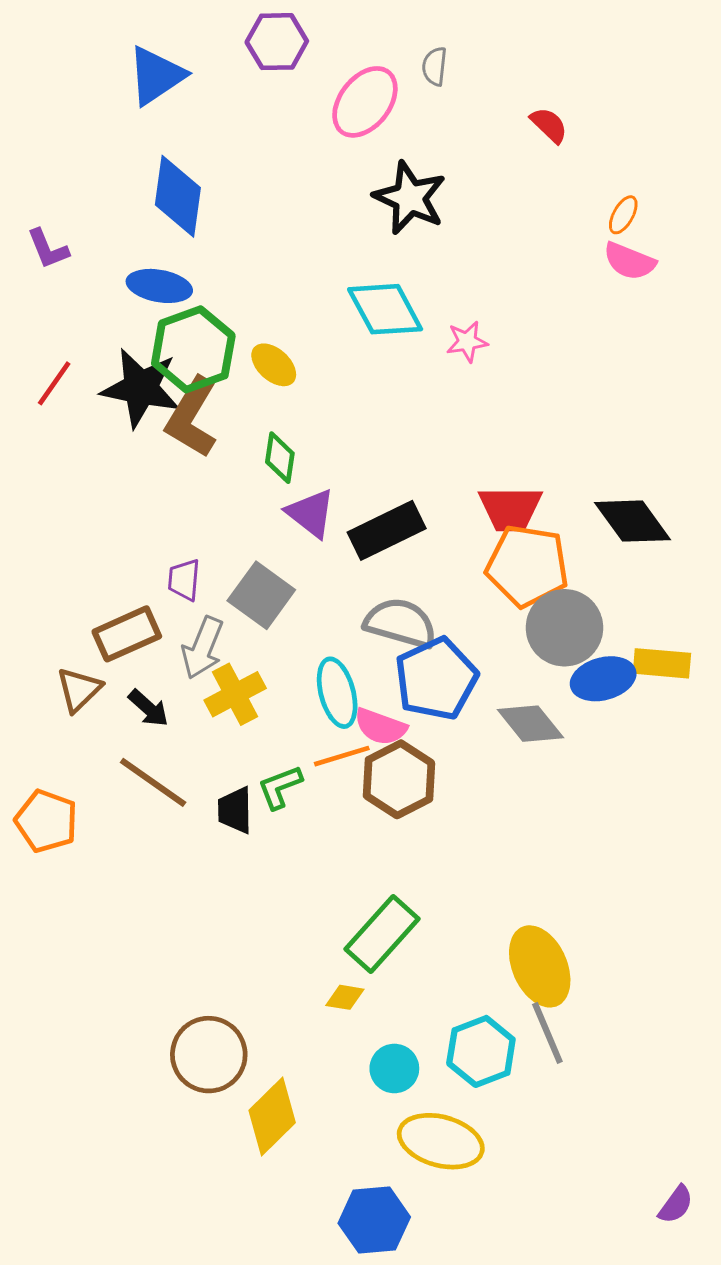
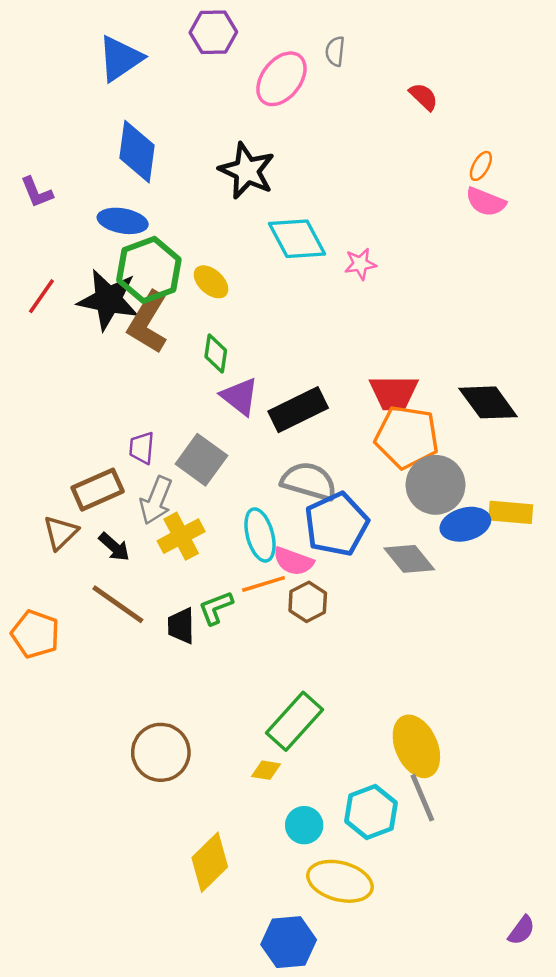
black star: (410, 198) -> (247, 171), moved
brown hexagon: (399, 779) -> (308, 602), size x0.7
brown circle: (209, 1055) -> (161, 752), moved

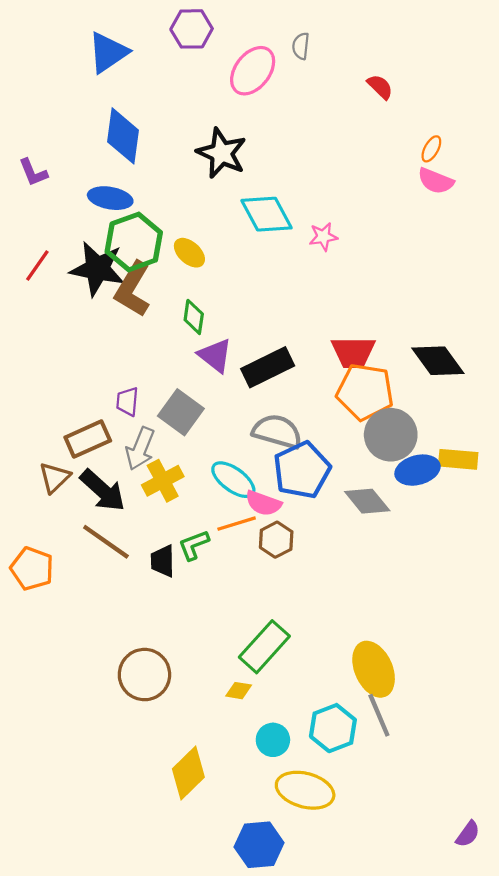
cyan ellipse: (260, 535) -> (233, 480), turned -39
black arrow: (114, 547) -> (103, 490), size x1.6

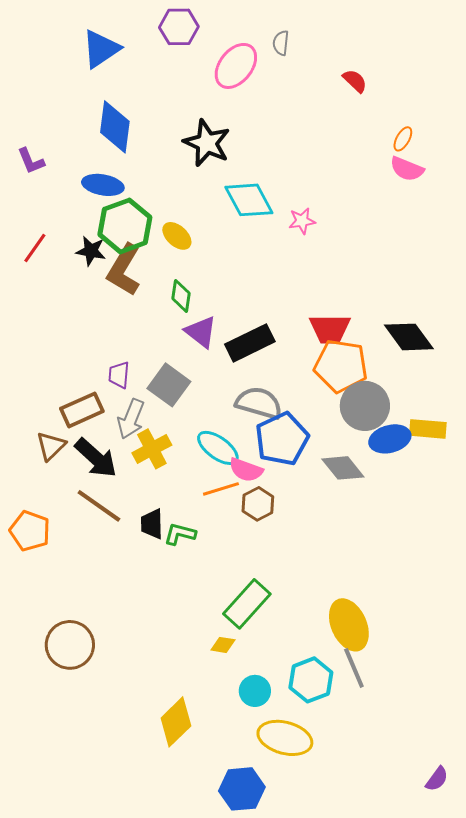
black star: (97, 269) -> (91, 251), size x0.6
green L-shape: (194, 545) -> (180, 534), moved, turned 36
brown circle: (144, 675) -> (70, 645), moved

